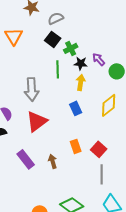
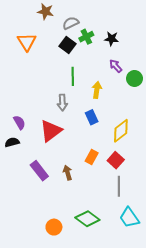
green cross: (71, 48) -> (86, 37), moved
black star: (81, 63) -> (111, 39), moved
gray arrow: (32, 89) -> (62, 103), moved, size x0.7
yellow diamond: (109, 105) -> (121, 131), moved
orange rectangle: (76, 146) -> (92, 157), turned 48

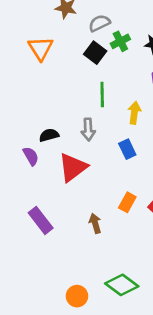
black semicircle: (12, 142) -> (49, 135), moved
purple rectangle: (39, 171) -> (41, 220), moved

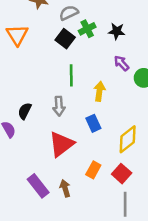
black semicircle: (49, 135) -> (25, 111), turned -49
red triangle: (73, 167) -> (61, 144), moved
purple rectangle: (41, 220) -> (38, 186), moved

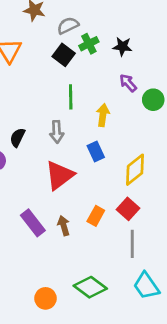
orange rectangle: (93, 170) -> (96, 216), moved

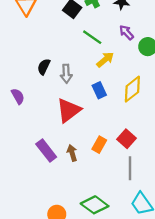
green line: (71, 97) -> (92, 37), moved, turned -54
yellow arrow: (103, 115) -> (105, 60), turned 42
black semicircle: (17, 137) -> (44, 67), moved
yellow diamond: (135, 170) -> (132, 89), moved

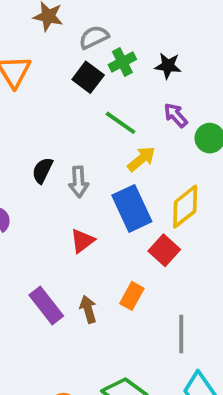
blue rectangle: (99, 90) -> (132, 208), size x1.6
red triangle: (69, 110) -> (82, 241), size x0.6
red square: (126, 139) -> (164, 250), moved

